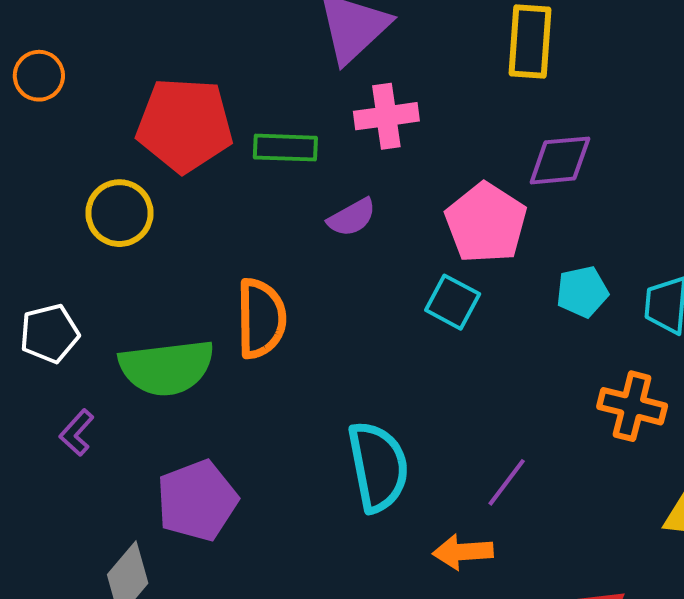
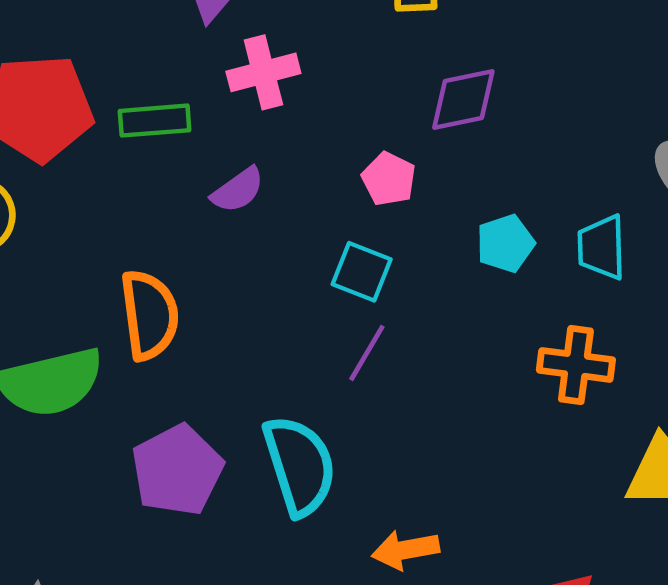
pink pentagon: (486, 223) -> (389, 179), size x0.6
purple line: (507, 482) -> (367, 353), moved
purple pentagon: (197, 501) -> (177, 470), moved

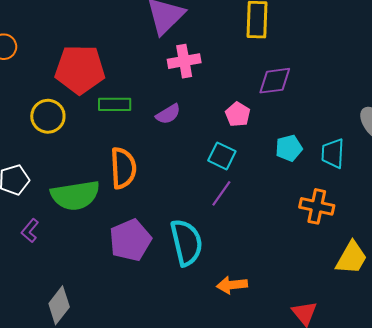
green rectangle: (155, 121) -> (115, 104), moved

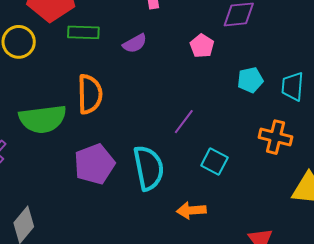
cyan square: (222, 156) -> (214, 161), moved

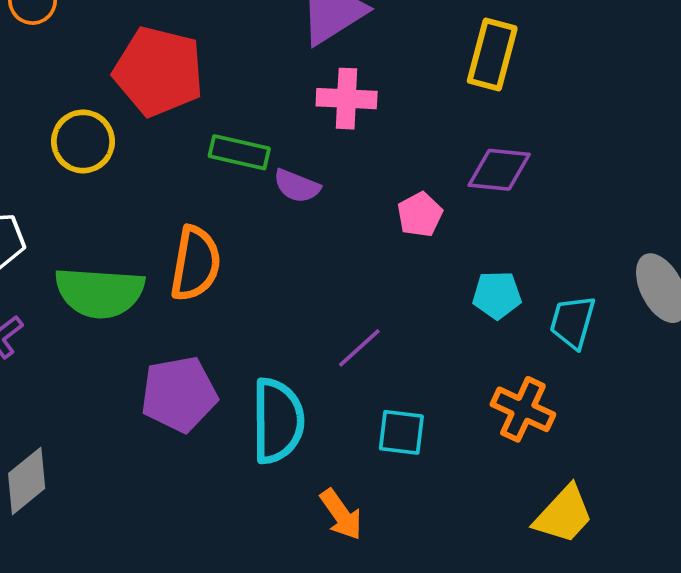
green rectangle: (83, 32) -> (239, 152), moved
purple semicircle: (135, 43) -> (297, 186), turned 40
cyan square: (214, 161) -> (401, 432), turned -32
orange arrow: (191, 210) -> (341, 514), turned -132

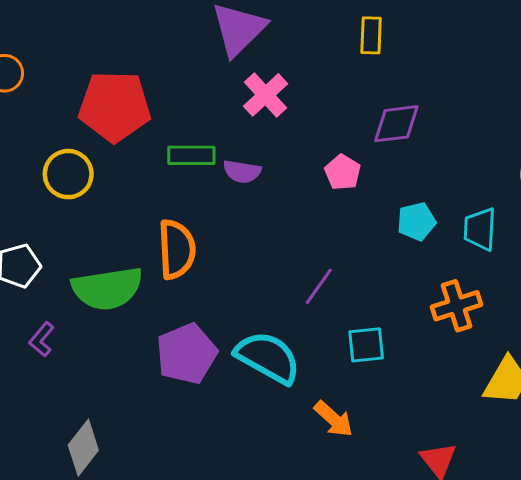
yellow rectangle: (492, 55) -> (371, 35), size x0.7
pink cross: (347, 99) -> (265, 95), turned -33
orange cross: (523, 409) -> (457, 306), turned -30
cyan semicircle: (278, 421) -> (268, 357), turned -48

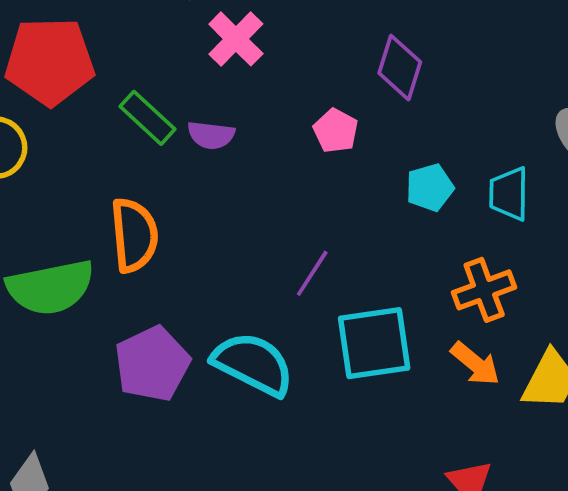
purple diamond: (396, 124) -> (400, 68), turned -63
green rectangle: (191, 155) -> (147, 118), turned 45
cyan square: (366, 345) -> (374, 343), size x1.6
orange arrow: (334, 419) -> (475, 364), moved

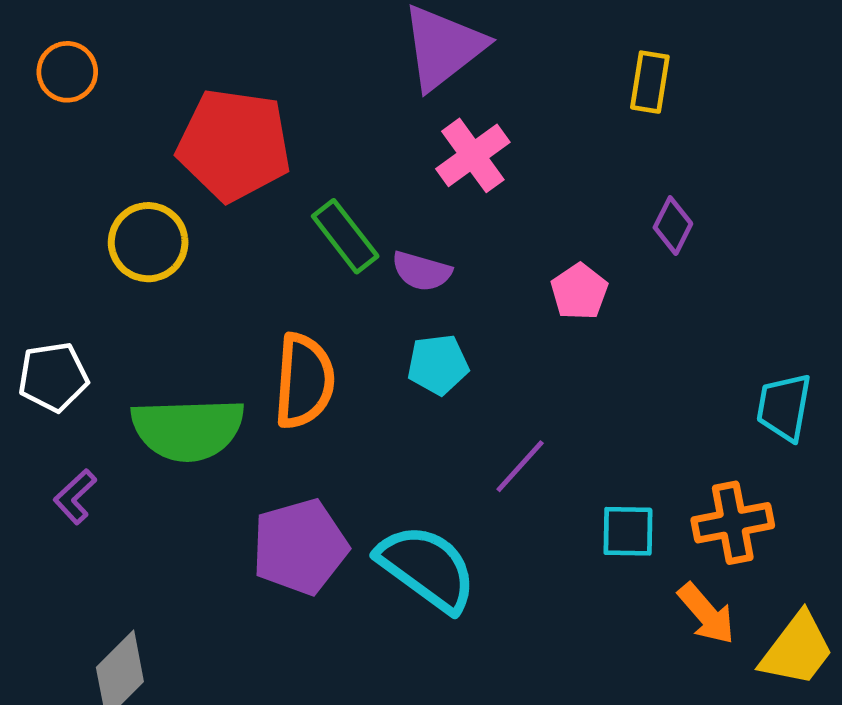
purple diamond: (400, 68) -> (673, 226), size x0.7
cyan pentagon: (430, 188) -> (438, 365), moved
cyan square: (374, 343) -> (628, 531), moved, size x0.6

